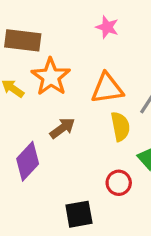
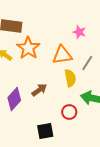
pink star: (107, 27) -> (79, 32), moved
brown arrow: (62, 128) -> (39, 90), moved

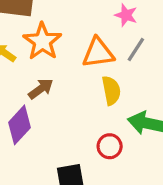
gray line: (87, 63) -> (136, 50), moved
brown arrow: (39, 90) -> (41, 89), moved

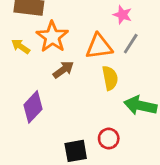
brown arrow: (41, 89) -> (63, 70), moved
red circle: (110, 146) -> (109, 139), moved

